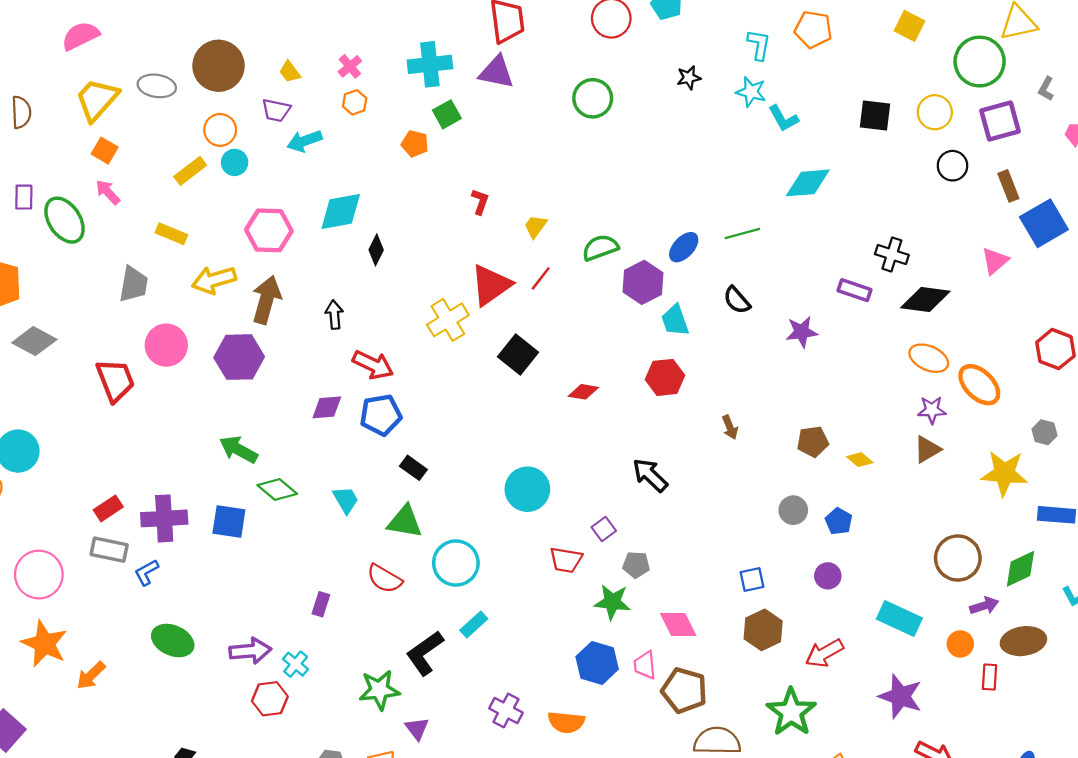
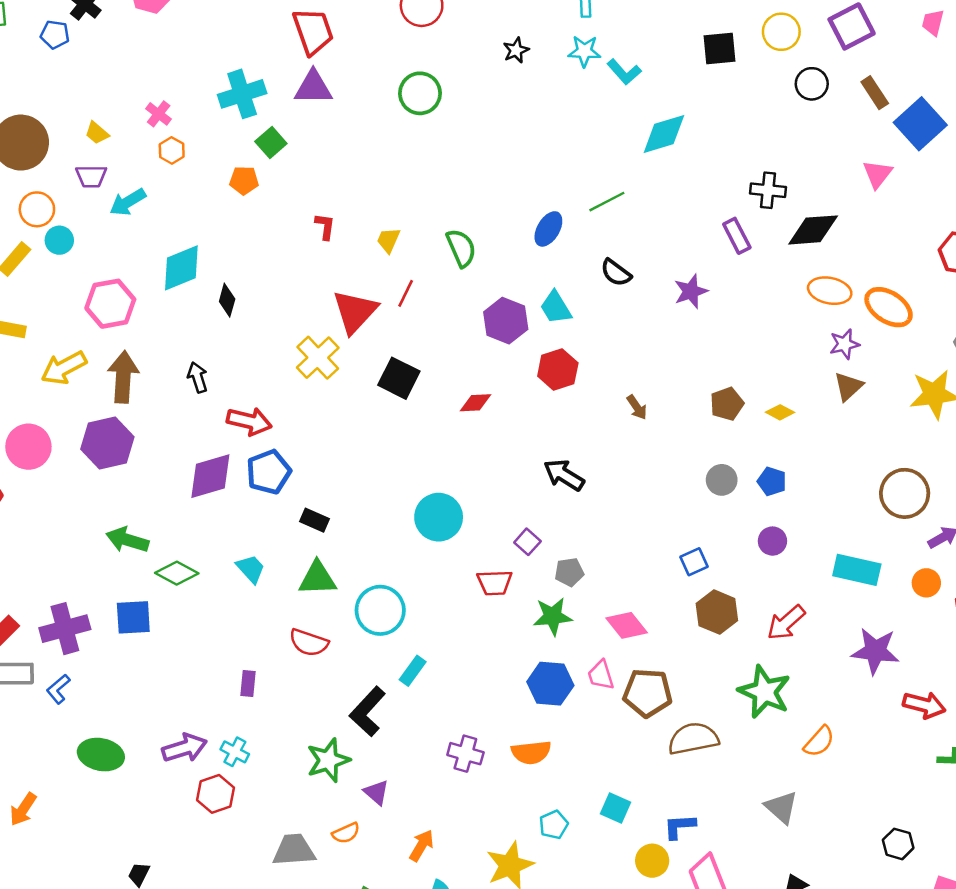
green semicircle: (600, 248) -> (461, 248), turned 99
purple hexagon: (643, 282) -> (506, 321), moved
purple rectangle: (855, 290) -> (737, 236), turned 56
purple diamond: (327, 407) -> (210, 476), size x1.5

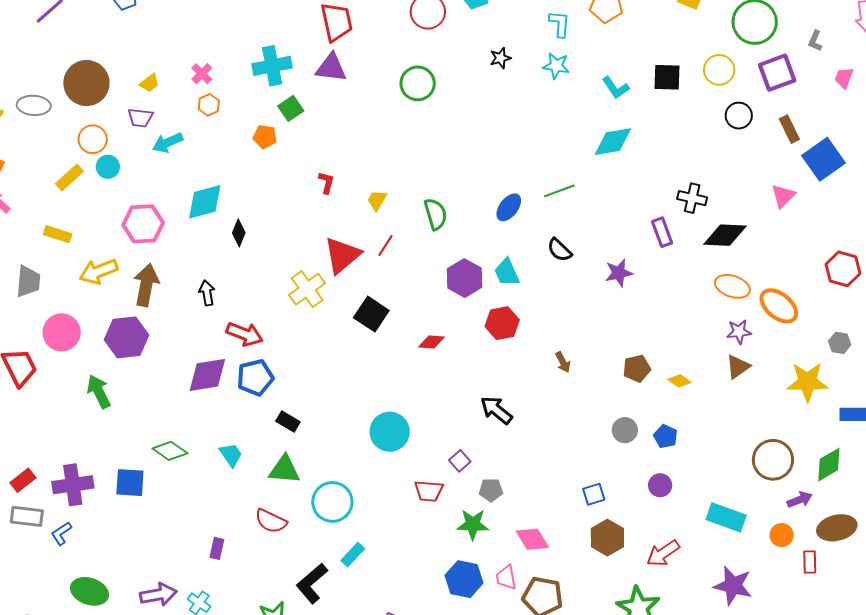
cyan L-shape: (624, 72) -> (616, 88), moved
yellow trapezoid: (97, 133) -> (149, 83), turned -85
green arrow: (127, 540) -> (99, 392), moved, turned 40

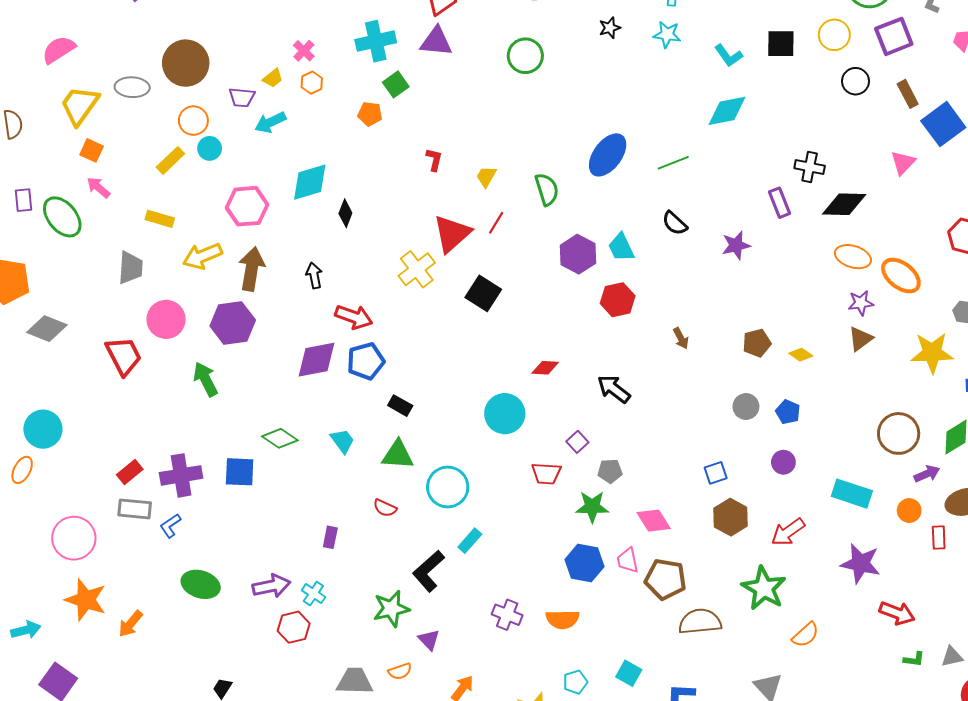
yellow trapezoid: (149, 83) -> (273, 78), moved
blue ellipse: (509, 207) -> (608, 155), moved, size x1.5
red diamond: (431, 342) -> (545, 368), moved
red semicircle: (271, 521) -> (385, 508), size x0.7

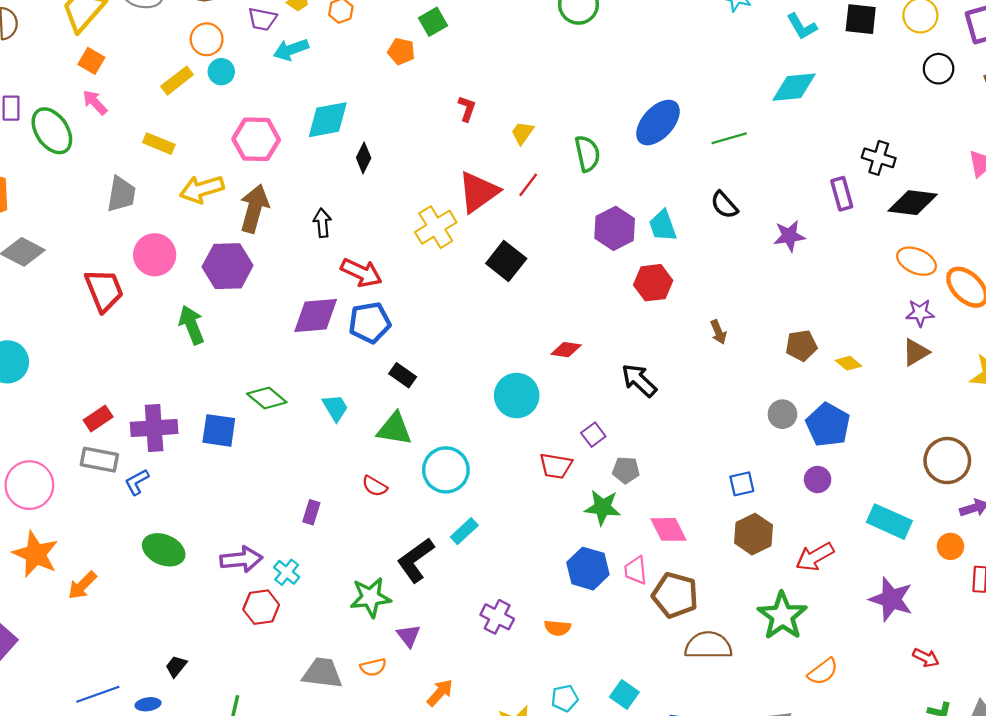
blue pentagon: (788, 412) -> (828, 425), size x1.6
red arrow: (897, 613) -> (926, 658), size x0.7
orange semicircle: (562, 619) -> (558, 628), size x0.7

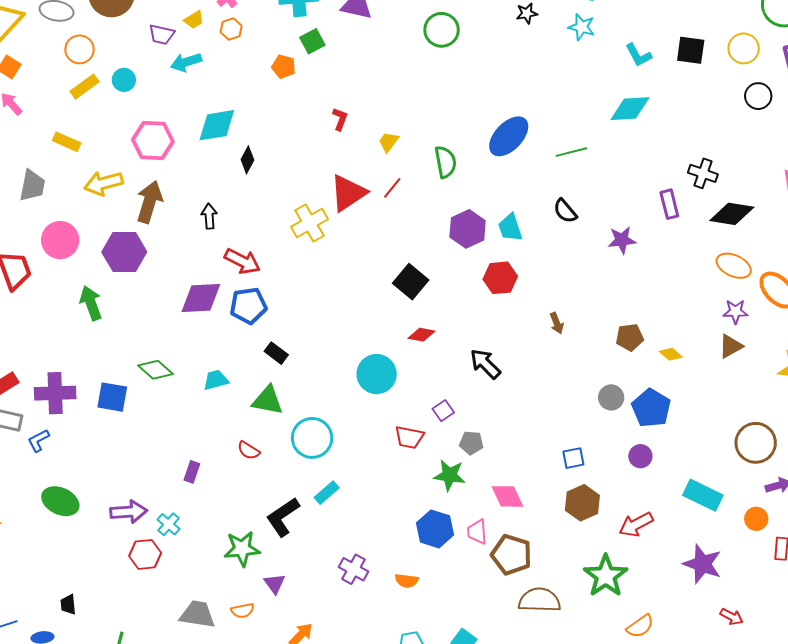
orange circle: (207, 39) -> (80, 49), moved
black square: (506, 261) -> (411, 282), moved
cyan trapezoid: (335, 408) -> (216, 380), turned -76
black trapezoid: (176, 666) -> (68, 605), turned -45

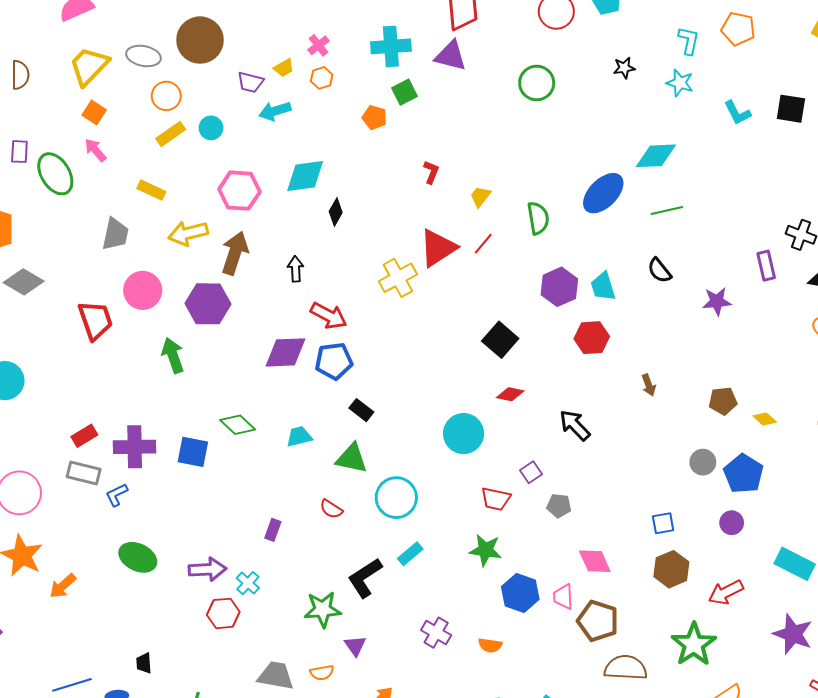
cyan diamond: (630, 109) -> (656, 156), moved
green star: (450, 475) -> (486, 550), moved

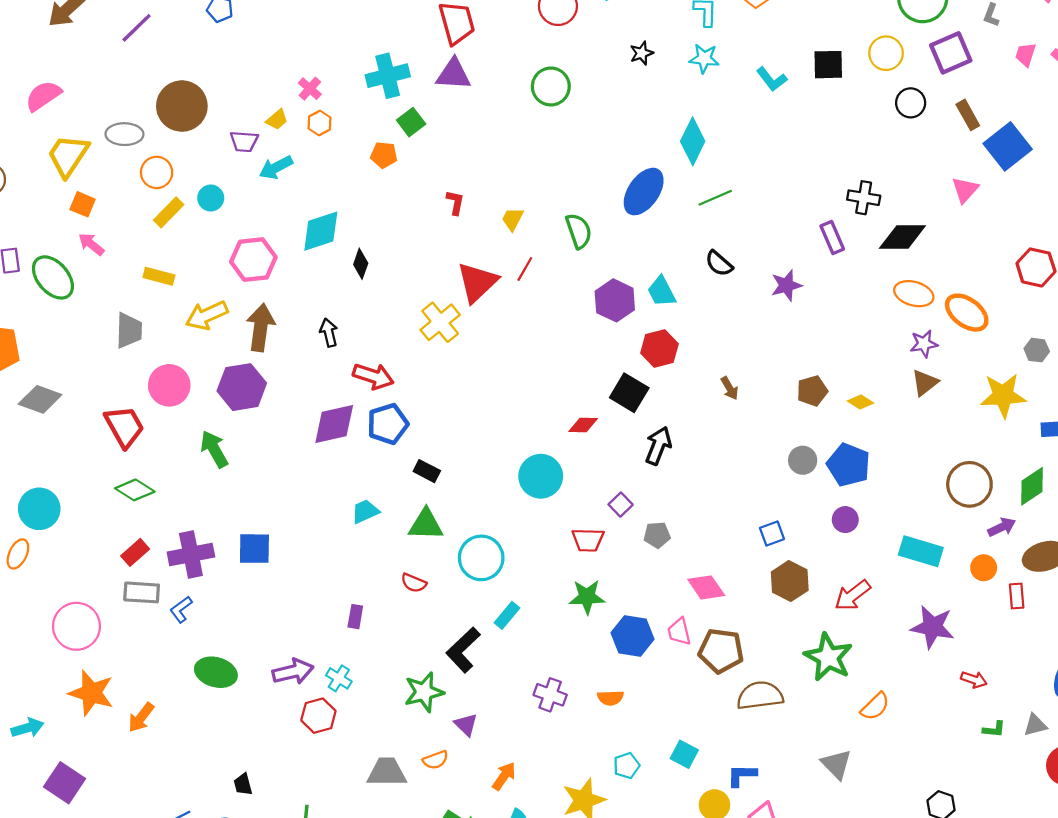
cyan diamond: (656, 156) -> (693, 141), turned -51
black square: (500, 340) -> (629, 393), moved
green diamond: (238, 425) -> (135, 490), moved
black arrow: (575, 425) -> (658, 446), turned 76

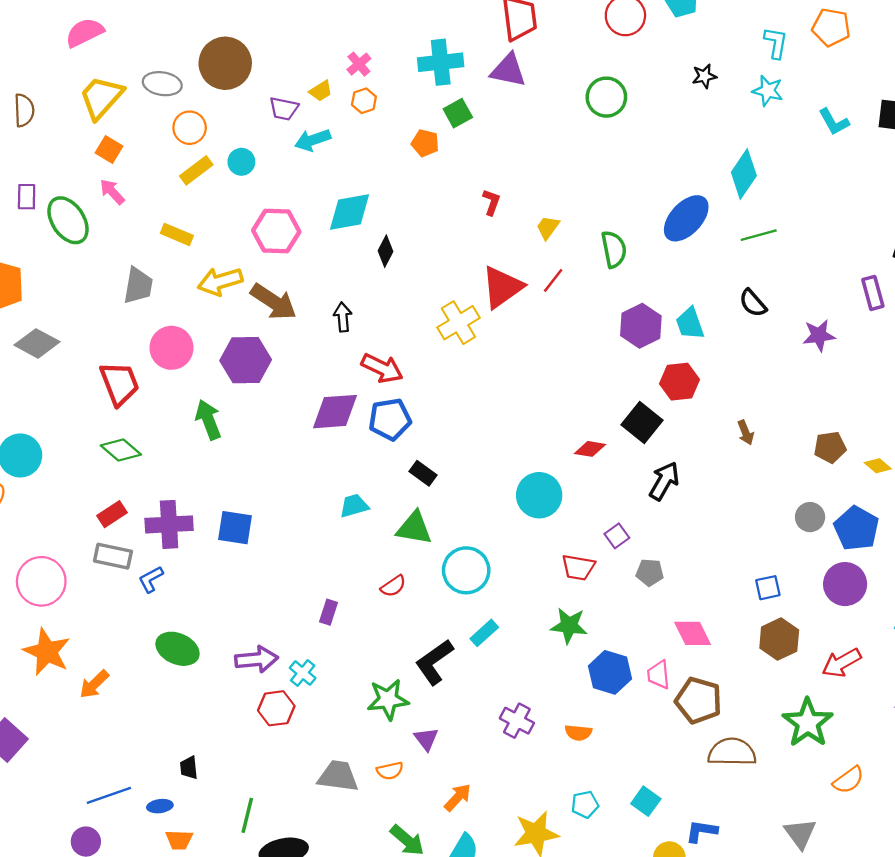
brown arrow: (261, 327) -> (274, 302), turned 108
purple circle: (845, 520) -> (845, 584), size x1.6
red semicircle: (414, 583) -> (393, 586), turned -65

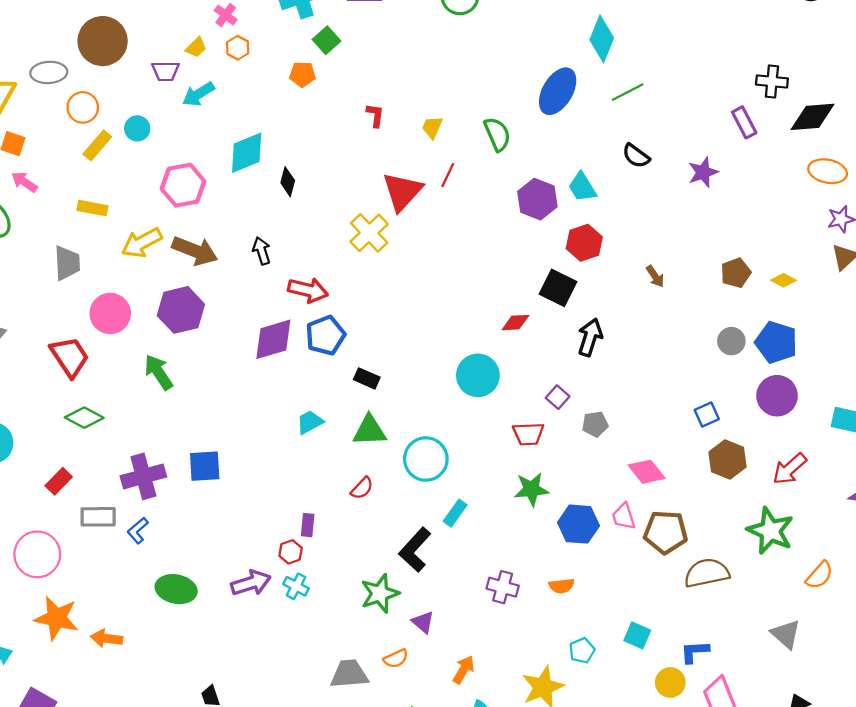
red rectangle: (112, 514) -> (59, 481), moved
orange arrow: (94, 684) -> (107, 638), turned 64
red hexagon: (276, 708) -> (291, 552), moved, size x0.7

